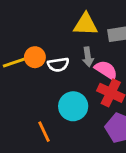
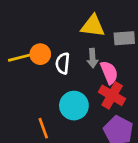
white semicircle: (58, 65) -> (63, 63), turned 100
pink semicircle: (106, 70) -> (109, 72), turned 30

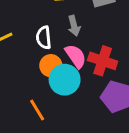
orange circle: (40, 54) -> (51, 66), moved
pink semicircle: (109, 72) -> (76, 56), moved

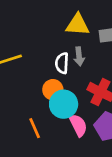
white semicircle: (44, 38) -> (62, 63), moved
pink semicircle: (76, 56) -> (78, 125), moved

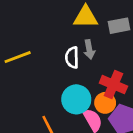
orange circle: (53, 90) -> (105, 103), moved

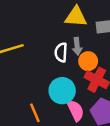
orange circle: (105, 103) -> (88, 61), moved

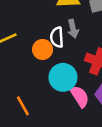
orange circle: (88, 61) -> (43, 49), moved
orange line: (35, 113) -> (23, 106), moved

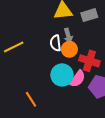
orange circle: (43, 49) -> (69, 49), moved
pink semicircle: (80, 96) -> (78, 79), moved, turned 72

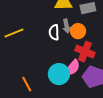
orange circle: (69, 49) -> (78, 31), moved
cyan circle: (62, 75) -> (59, 74), moved

